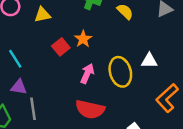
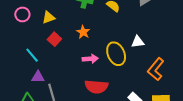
red square: (61, 47) -> (54, 39), moved
pink arrow: (87, 74) -> (90, 59), turned 70

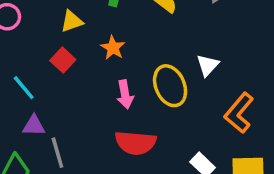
yellow triangle: (49, 17) -> (72, 21), moved
white triangle: (138, 42) -> (208, 65), turned -40
pink arrow: (90, 59) -> (125, 94), turned 84

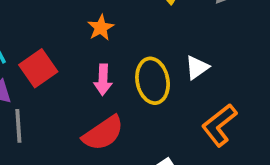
red square: (63, 60) -> (38, 68), moved, size x1.4
red semicircle: (136, 143) -> (103, 133), turned -51

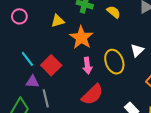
orange star: (101, 28) -> (81, 38), size x1.6

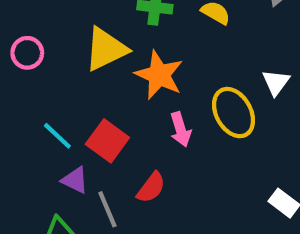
yellow triangle: (58, 21) -> (106, 49), size x1.6
purple triangle: (32, 82) -> (75, 180), turned 32
red semicircle: (92, 95) -> (151, 188), moved, size x0.7

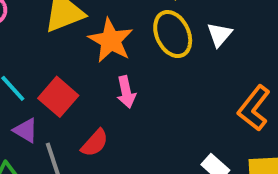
white triangle: (276, 82) -> (220, 35), moved
yellow ellipse: (234, 113) -> (173, 34), moved

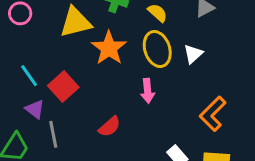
pink arrow: (126, 92) -> (148, 91), moved
red semicircle: (95, 143) -> (109, 127), moved

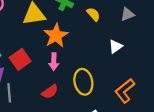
yellow ellipse: (157, 49) -> (83, 82), moved
pink arrow: (148, 91) -> (54, 62), moved

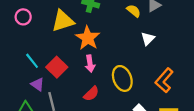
yellow semicircle: (93, 14) -> (134, 11), moved

